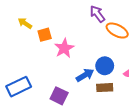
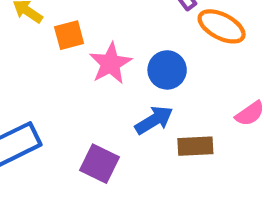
blue circle: (105, 66) -> (167, 70), moved

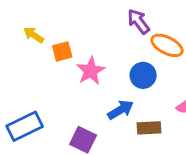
blue circle: (167, 70) -> (143, 75), moved

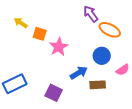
orange square: (62, 51) -> (40, 34), turned 32
blue circle: (143, 75) -> (102, 56), moved

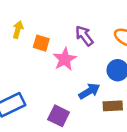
purple arrow: (91, 14) -> (84, 36), moved
yellow arrow: (21, 23) -> (18, 30), turned 72

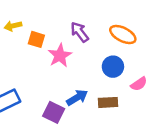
yellow arrow: (18, 30) -> (13, 26), turned -119
blue arrow: (89, 91) -> (77, 98), moved

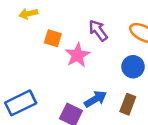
yellow arrow: (13, 26) -> (28, 14), moved
brown rectangle: (108, 102) -> (128, 104), turned -66

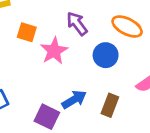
blue circle: (133, 67) -> (106, 55), moved

